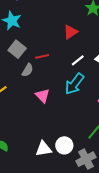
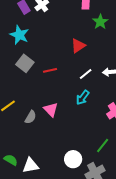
gray semicircle: (28, 70) -> (31, 117), moved
cyan arrow: (74, 84) -> (83, 98), size x0.7
white triangle: (44, 149) -> (31, 165), moved

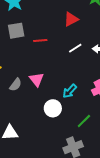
gray square: (25, 63) -> (16, 31), turned 36
cyan arrow: (83, 98) -> (70, 91), moved
white circle: (73, 159) -> (53, 108), moved

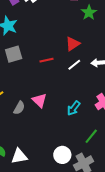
red triangle: (71, 19) -> (73, 44), moved
red line: (40, 40) -> (46, 60), moved
white circle: (53, 108) -> (62, 155), moved

